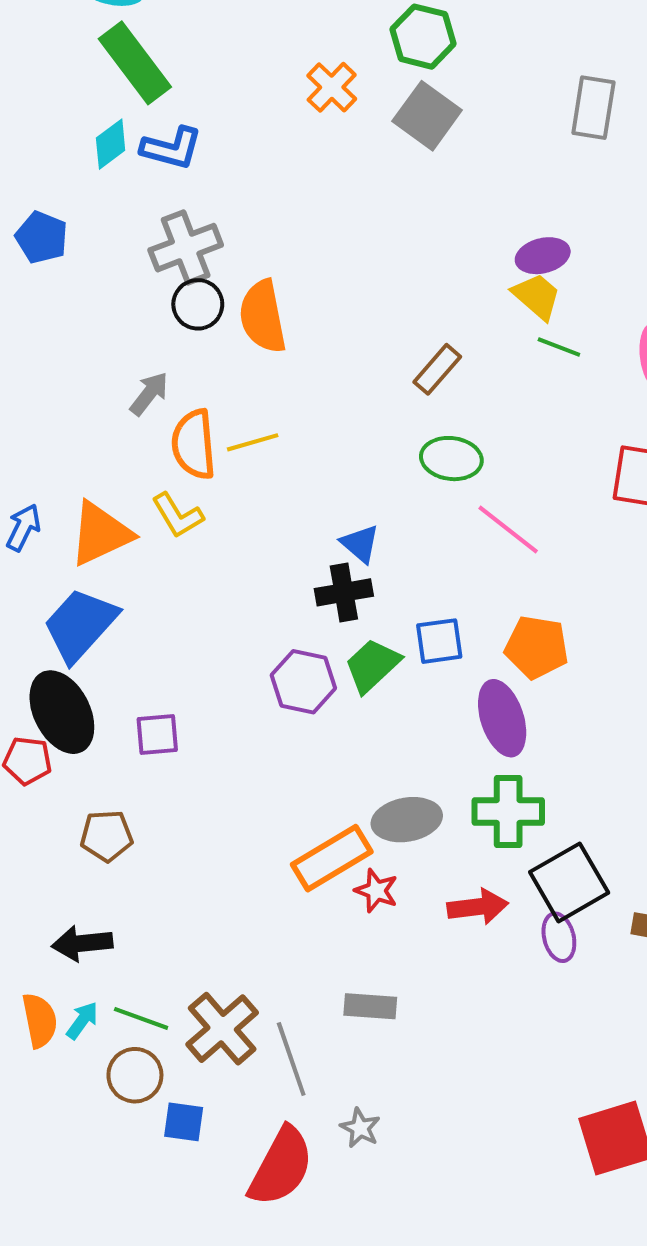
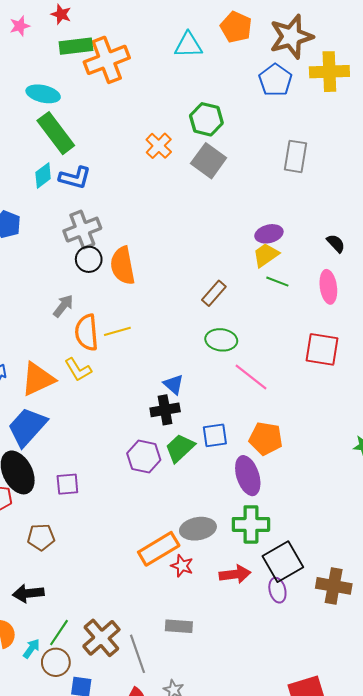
yellow trapezoid: (537, 296) -> (266, 255), turned -76
green line: (141, 1018) -> (59, 633), turned -76
cyan arrow: (82, 1020) -> (31, 648), moved

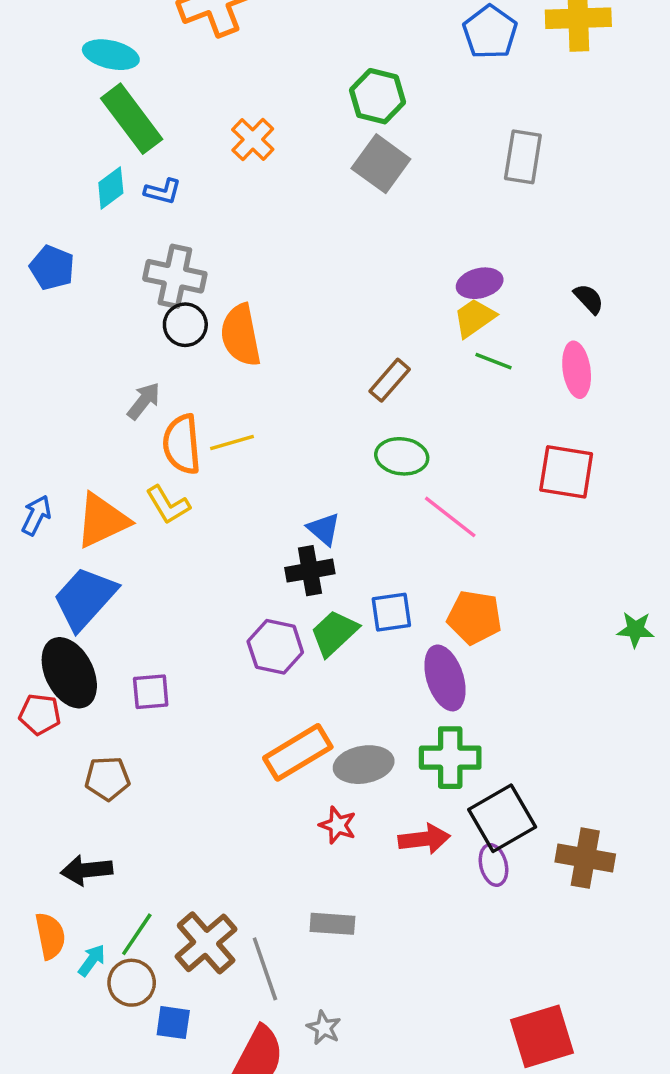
orange cross: (159, 146) -> (253, 139), moved
blue L-shape: (75, 178) -> (163, 191), size x0.7
gray cross: (82, 230) -> (175, 276), turned 33
orange rectangle: (159, 549) -> (298, 752), moved

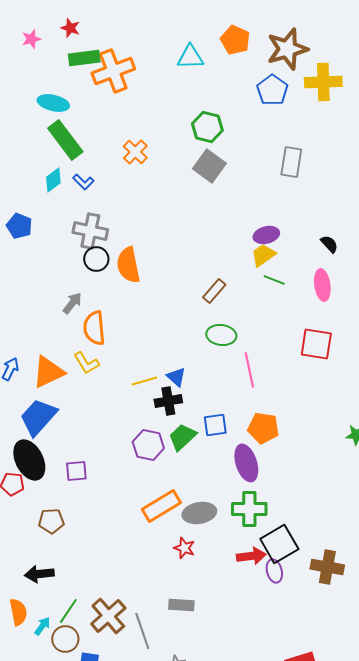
blue L-shape: (163, 191) -> (83, 182), turned 30
yellow line: (232, 442) -> (144, 381), moved
pink line: (450, 517) -> (249, 370), turned 40
red arrow: (424, 839) -> (251, 556), moved

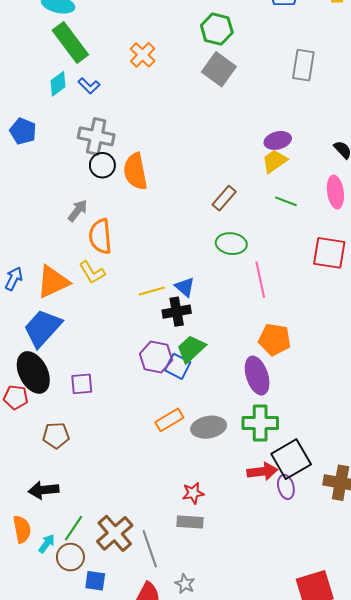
green line: (274, 280) -> (286, 201), moved
blue square: (215, 425) -> (178, 366), moved, turned 35
orange rectangle: (161, 506) -> (169, 420), size x0.7
red star: (184, 548) -> (193, 493), moved, turned -30

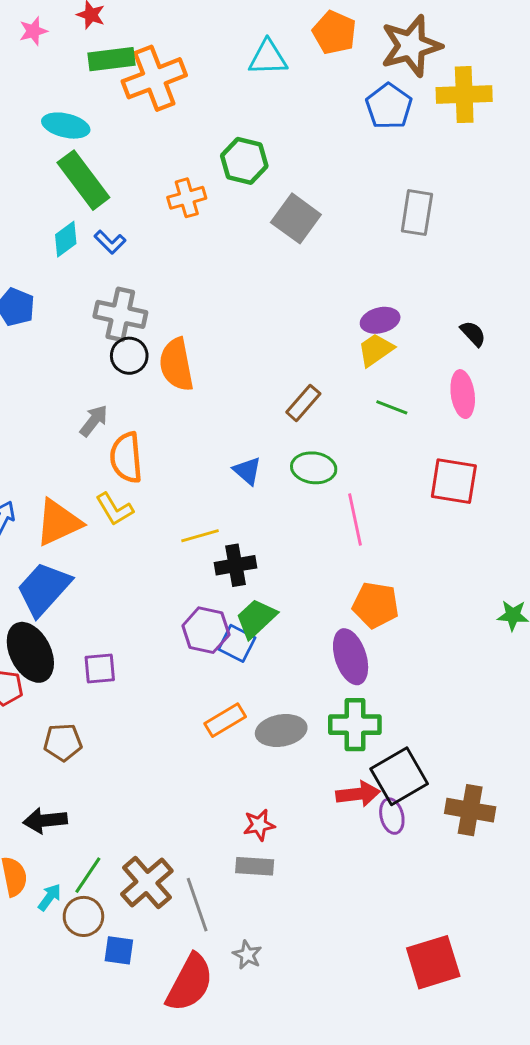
green hexagon: (217, 29) -> (244, 161), moved
orange cross: (143, 55) -> (187, 198), turned 30
blue triangle: (185, 287) -> (247, 471), moved

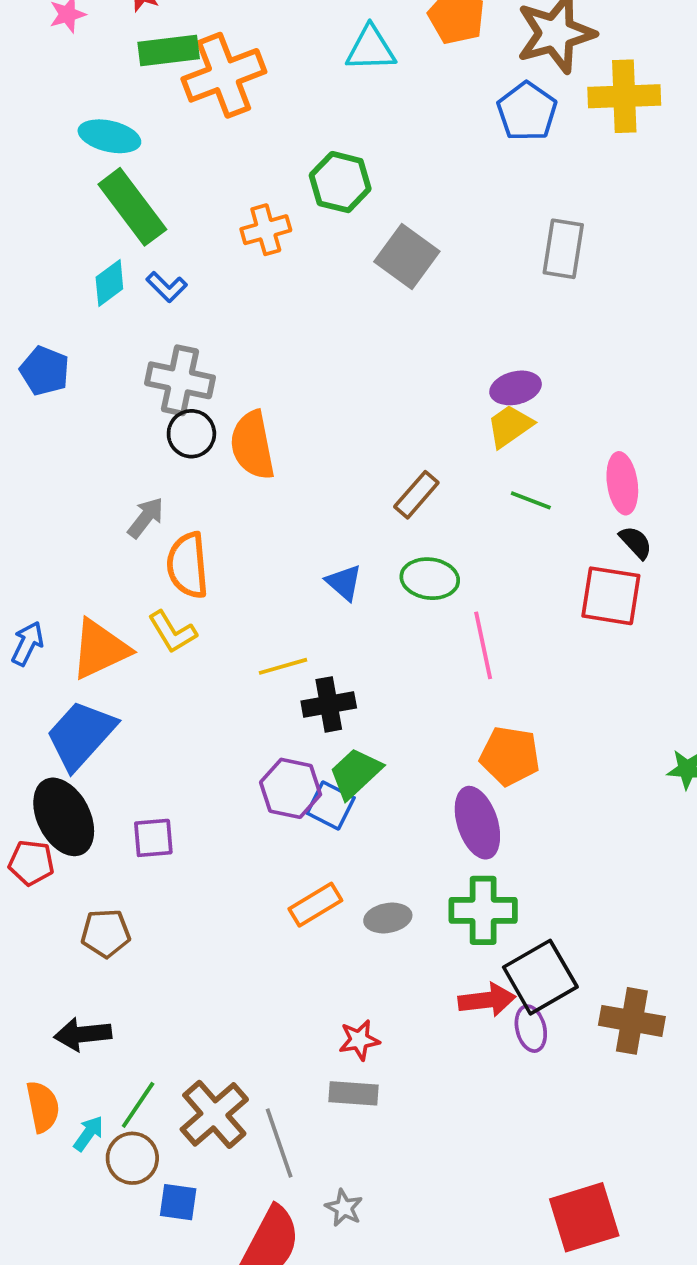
black semicircle: (473, 334) -> (636, 542), moved
gray ellipse: (281, 731) -> (388, 918), size x0.7

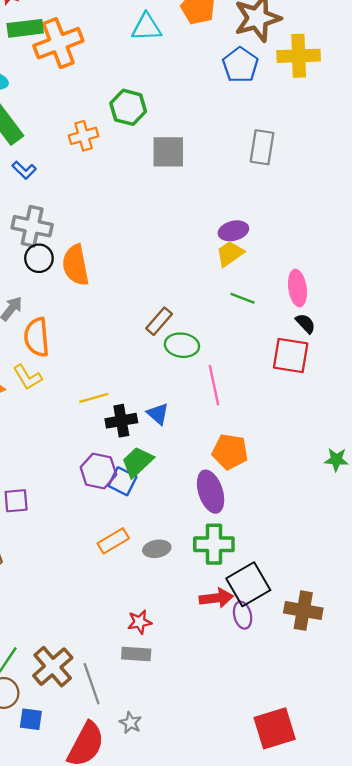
gray square: (407, 256) -> (168, 152), turned -36
brown rectangle: (416, 495) -> (159, 321), moved
blue triangle: (344, 582) -> (158, 414), moved

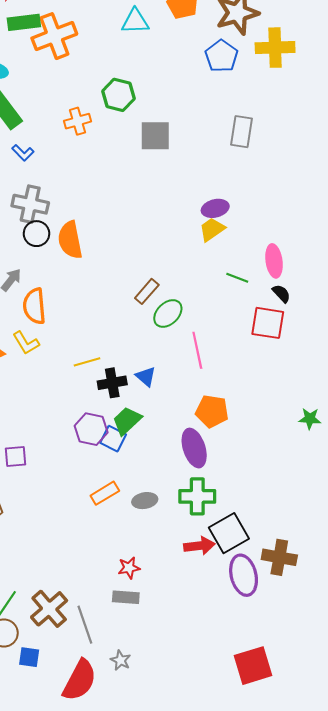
green line: (243, 298) -> (237, 278), moved
green ellipse: (182, 345) -> (168, 313), turned -52
purple ellipse: (243, 615) -> (244, 575), moved, size x1.6

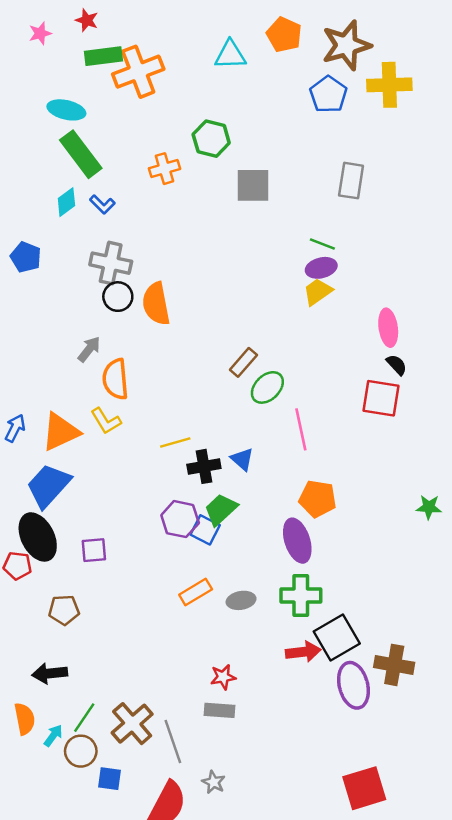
green line: (237, 278) -> (322, 244), moved

